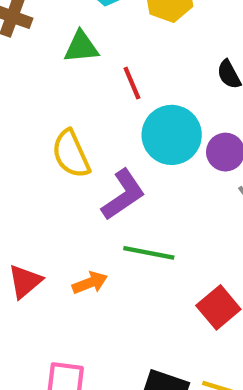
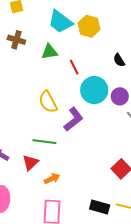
green line: (149, 253) -> (44, 142), moved
orange arrow: (90, 283) -> (52, 179), moved

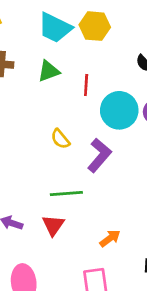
red line: (74, 67) -> (86, 85), turned 42
yellow semicircle: (48, 102) -> (60, 139), size x0.7
orange arrow: (52, 179) -> (110, 238), moved

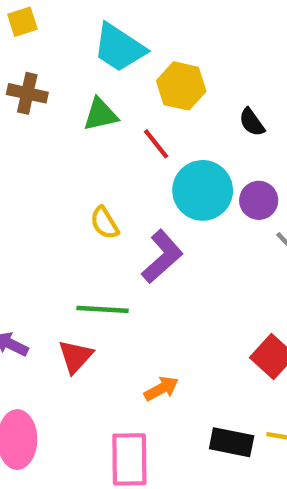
yellow hexagon: (95, 26) -> (181, 86), moved
red line: (86, 85) -> (156, 144), turned -50

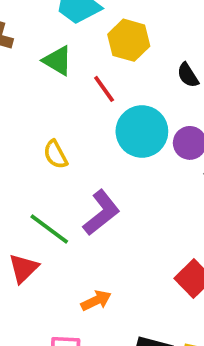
green triangle: (100, 114) -> (58, 61), turned 40
purple L-shape: (162, 257) -> (101, 213), moved
green line: (102, 309) -> (49, 229), turned 30

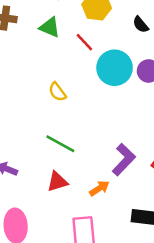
purple L-shape: (101, 213) -> (124, 160), moved
red triangle: (24, 268) -> (57, 182), moved, turned 35

